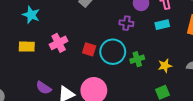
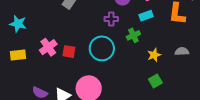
red square: (89, 49) -> (69, 52), moved
green cross: (137, 59) -> (133, 35), moved

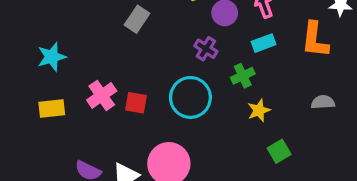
purple cross: (111, 19) -> (206, 49), turned 32
cyan star: (18, 24) -> (52, 57), turned -30
yellow star: (154, 55) -> (259, 110), moved

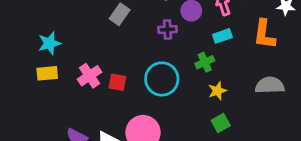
purple cross: (206, 49) -> (167, 30), moved, turned -36
gray semicircle: (323, 102) -> (270, 85), size x1.5
yellow rectangle: (52, 109) -> (47, 73), moved
green square: (279, 151) -> (221, 123), moved

